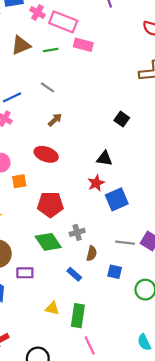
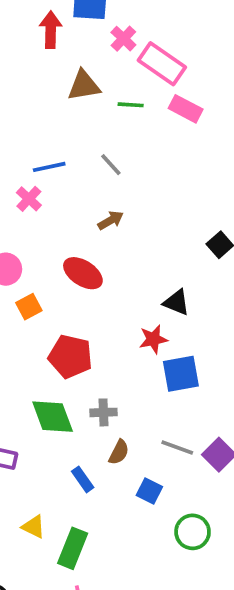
orange square: (19, 181) -> (29, 307), turned -32

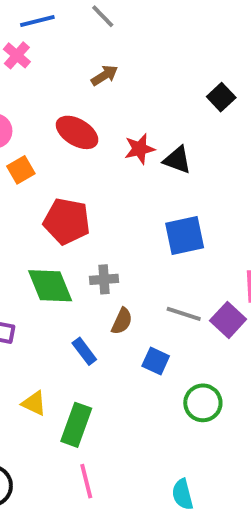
red star: (153, 339) -> (140, 149), moved

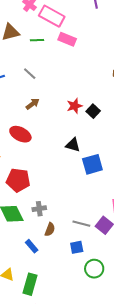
red star: (140, 149) -> (75, 106), moved
blue square: (185, 235) -> (92, 164), moved
blue square: (156, 361) -> (77, 247), moved, turned -32

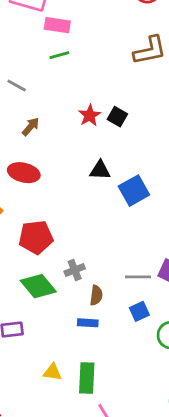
green line: (37, 40) -> (59, 55), moved
blue rectangle: (32, 246) -> (88, 323), moved, turned -32

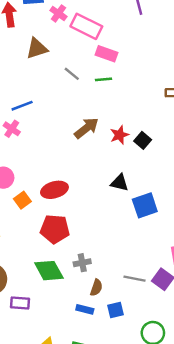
gray line: (17, 85) -> (72, 74), moved
brown arrow: (31, 127) -> (86, 128), moved, size x1.5
red ellipse: (24, 173) -> (54, 190), moved, turned -40
blue square: (139, 311) -> (115, 310), moved

